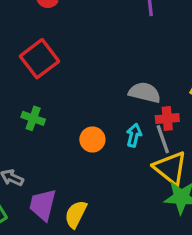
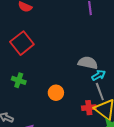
red cross: (167, 119) -> (89, 108), moved
cyan arrow: (134, 135) -> (99, 75), moved, turned 48

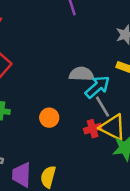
cyan arrow: (99, 75) -> (97, 87), size x1.5

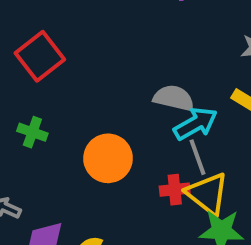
orange circle: (49, 118) -> (108, 158), size x1.5

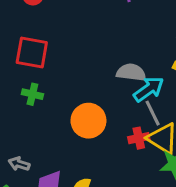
red square: (40, 56) -> (32, 52), turned -36
green cross: (32, 132) -> (32, 94), moved

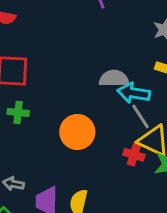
cyan arrow: (149, 89) -> (134, 93), turned -128
red cross: (139, 138) -> (134, 155), moved, turned 36

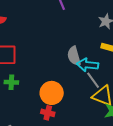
gray semicircle: (114, 78) -> (74, 56), turned -102
red cross: (134, 155) -> (48, 113), moved

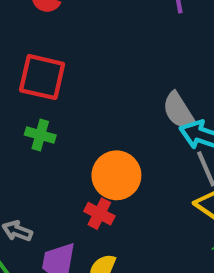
gray semicircle: (74, 56) -> (179, 111), turned -30

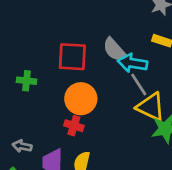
red square: (42, 77) -> (72, 57), moved

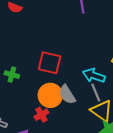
gray semicircle: (115, 50) -> (67, 95), moved
red cross: (74, 126) -> (41, 115), turned 32

